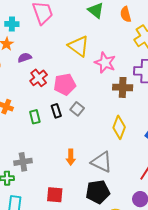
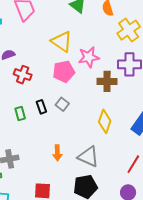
pink star: (105, 63) -> (89, 57), turned -30
red cross: (39, 78) -> (23, 75), turned -30
pink pentagon: (65, 84) -> (64, 72), moved

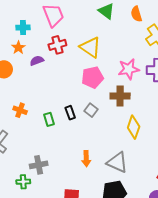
pink star: (89, 57) -> (129, 69), moved
red cross: (23, 75) -> (57, 45), moved, turned -36
brown cross: (107, 81) -> (120, 96), moved

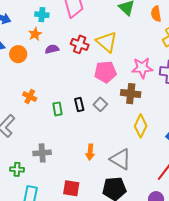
red cross: (57, 45) -> (80, 44), moved, turned 30
green cross: (23, 182) -> (17, 169), moved

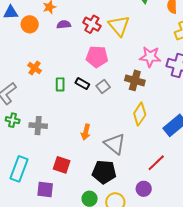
pink pentagon: (105, 72) -> (97, 57), moved
black rectangle: (79, 105) -> (82, 84), turned -56
green cross: (17, 169) -> (13, 120), moved

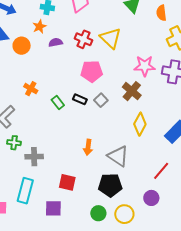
brown cross: (135, 80) -> (132, 91), turned 30
green rectangle: (60, 84) -> (58, 102), turned -32
gray cross: (38, 126) -> (34, 157), moved

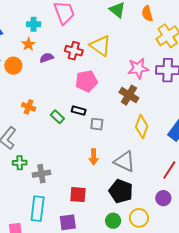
gray square: (101, 100) -> (97, 124), moved, turned -32
black pentagon: (110, 185) -> (121, 191), turned 30

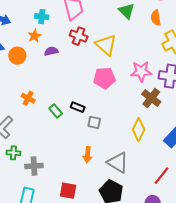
red cross: (74, 51) -> (79, 36), moved
pink pentagon: (86, 81) -> (104, 78), moved
brown cross: (129, 95) -> (151, 98), moved

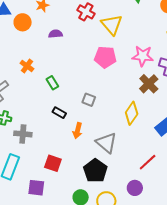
purple semicircle: (51, 51) -> (55, 34), moved
black rectangle: (78, 107) -> (59, 113), moved

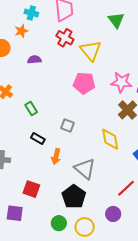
yellow diamond: (132, 113) -> (110, 139), turned -45

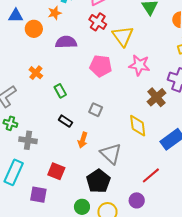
purple semicircle: (34, 60) -> (66, 42), size x1.5
pink star: (121, 82) -> (139, 65), moved
pink pentagon: (84, 83) -> (101, 66), moved

